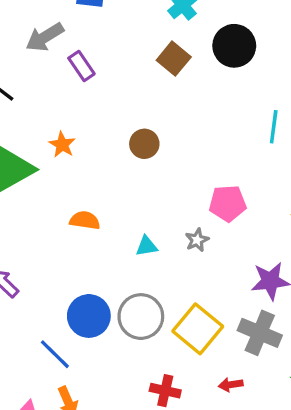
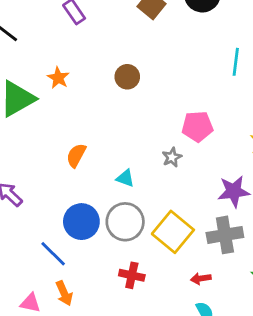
orange semicircle: (85, 220) -> (76, 155), moved, turned -70
cyan triangle: (147, 246) -> (125, 178), moved, turned 30
gray cross: (260, 333) -> (225, 235), turned -32
red cross: (165, 391) -> (132, 275), moved

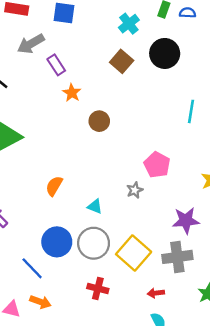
orange star: (58, 78) -> (72, 93), moved
pink pentagon: (197, 126) -> (157, 165), turned 30
orange arrow: (64, 293) -> (40, 302), turned -48

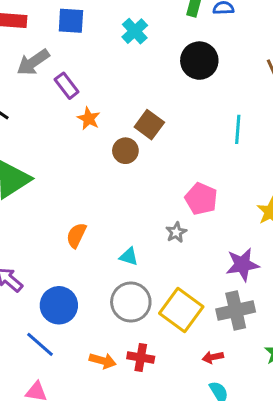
cyan cross: (129, 24) -> (135, 31), moved
brown square: (122, 61) -> (149, 125), moved
blue circle: (57, 242) -> (59, 305), moved
blue line: (32, 268) -> (40, 344), moved
orange arrow: (40, 302) -> (103, 361), moved

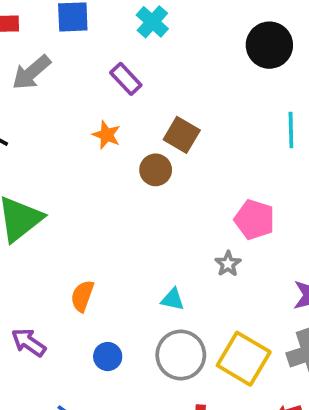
black circle: (199, 61) -> (269, 45), moved
purple rectangle: (67, 86) -> (126, 79), moved
orange semicircle: (76, 235) -> (82, 296), moved
blue circle: (59, 305) -> (108, 356), moved, size x0.6

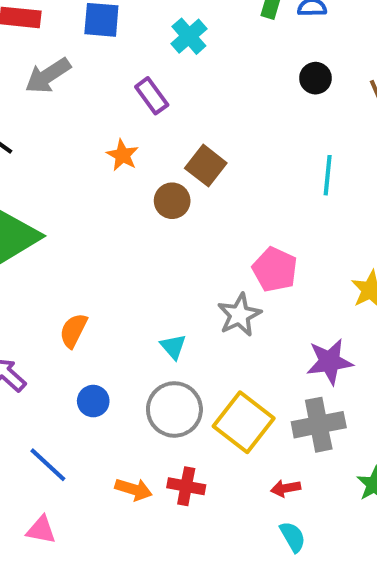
black circle: (269, 45) -> (315, 78), size x0.6
gray star: (228, 264) -> (239, 315), size x1.5
cyan triangle: (173, 299) -> (173, 347), turned 30

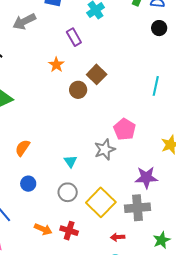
black circle: (315, 78) -> (159, 28), moved
gray circle: (174, 409) -> (68, 192), size x0.7

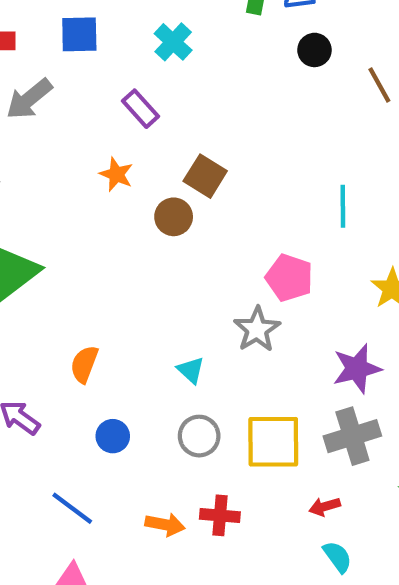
cyan line: (156, 86) -> (343, 206), moved
yellow square: (101, 202) -> (273, 442), turned -32

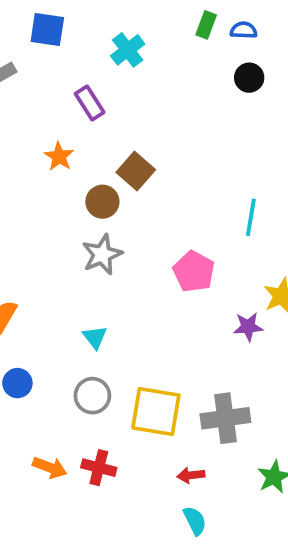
gray star: (257, 329) -> (102, 255), moved
purple star: (357, 369) -> (248, 327), moved, size x0.7

